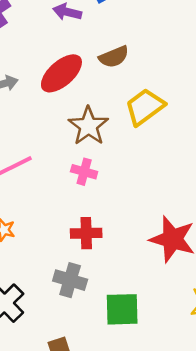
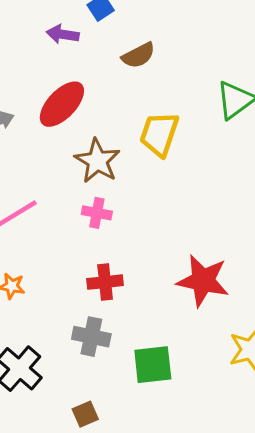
brown semicircle: (114, 57) -> (138, 55), moved
yellow trapezoid: (145, 107) -> (159, 134), turned -30

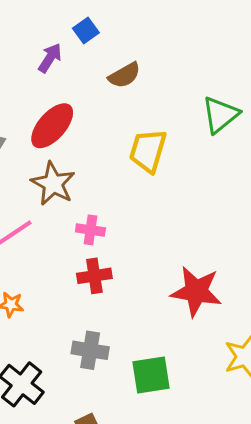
purple arrow: (63, 34) -> (50, 58), turned 116
brown star: (97, 161) -> (53, 184), moved
red cross: (105, 282) -> (94, 276), moved

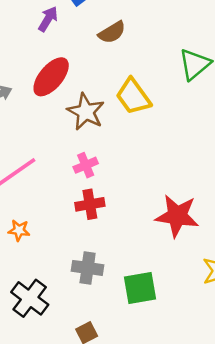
yellow trapezoid: (148, 151) -> (133, 96), turned -51
brown star: (53, 184) -> (86, 112), moved
pink cross: (90, 230) -> (86, 165), turned -30

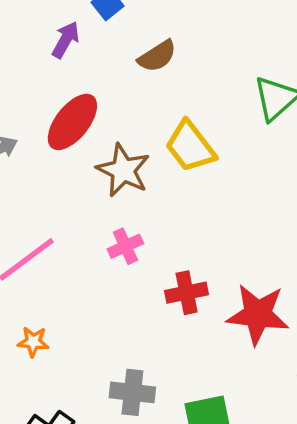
red cross: (90, 204) -> (187, 293), moved

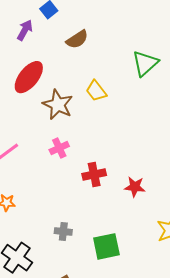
yellow trapezoid: (190, 146) -> (96, 91), size x0.7
red star: (258, 314) -> (135, 187), size x0.6
gray cross: (132, 392) -> (63, 231), size x0.7

